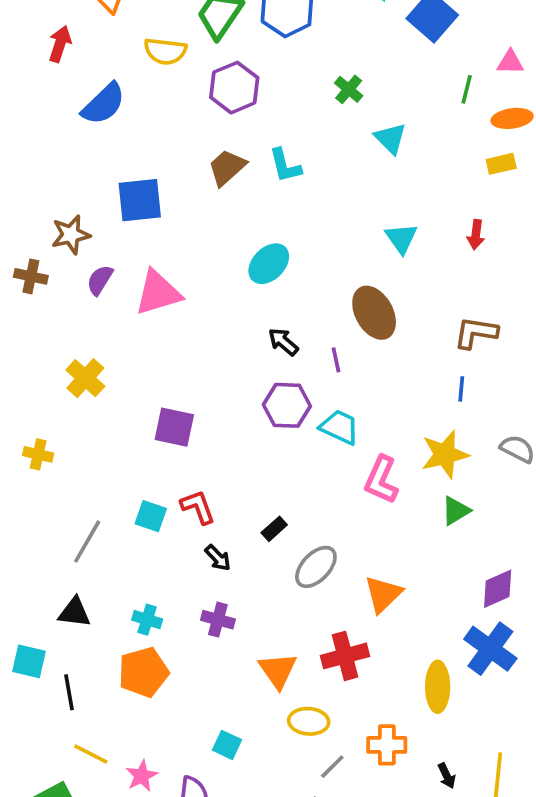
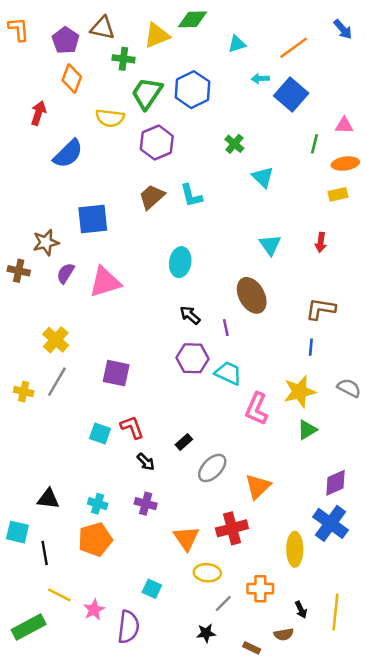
cyan ellipse: (269, 264) -> (180, 262), turned -36
gray line: (87, 542) -> (57, 382), moved

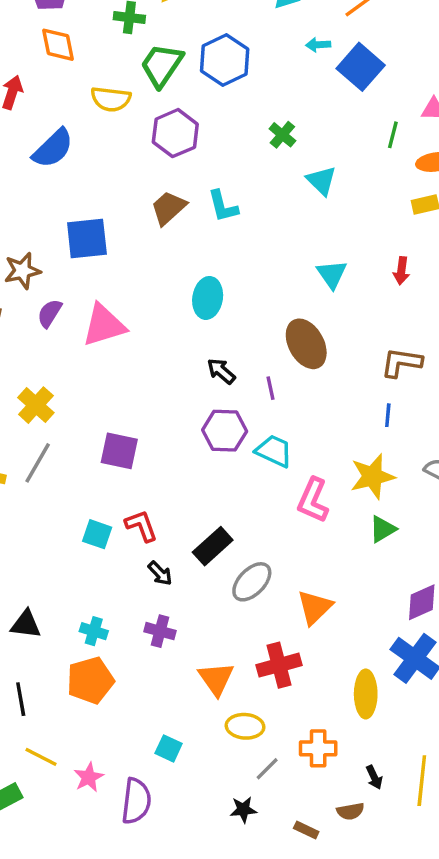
orange diamond: (72, 79) -> (58, 45), turned -32
black rectangle: (184, 442) -> (213, 546), size x1.6

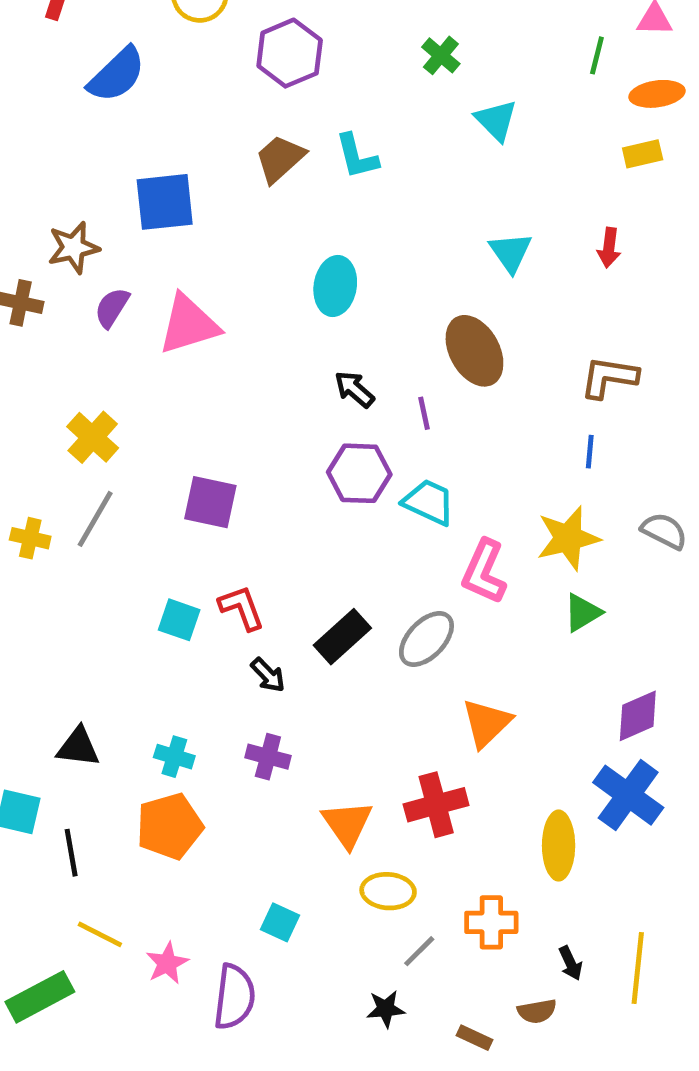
gray ellipse: (252, 582) -> (426, 639), moved

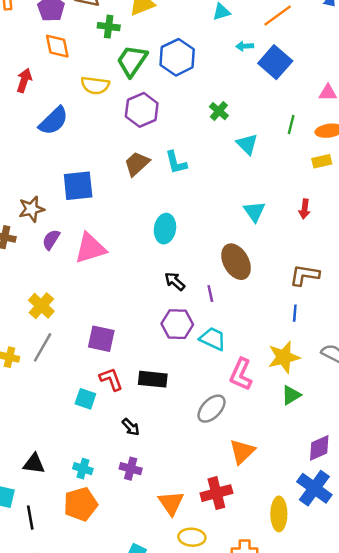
green line: (597, 55) -> (291, 125), moved
red L-shape: (242, 608) -> (111, 379), moved
black rectangle: (342, 637) -> (153, 379), moved, turned 48

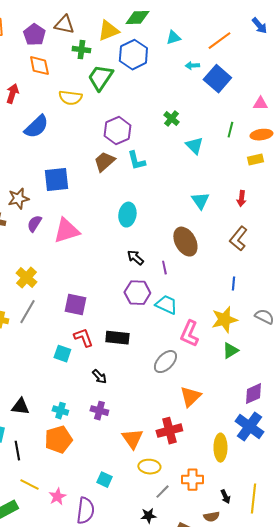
blue hexagon: (177, 57) -> (133, 55), moved
purple hexagon: (142, 110) -> (117, 131), moved
brown L-shape: (305, 275) -> (238, 239), moved, turned -60

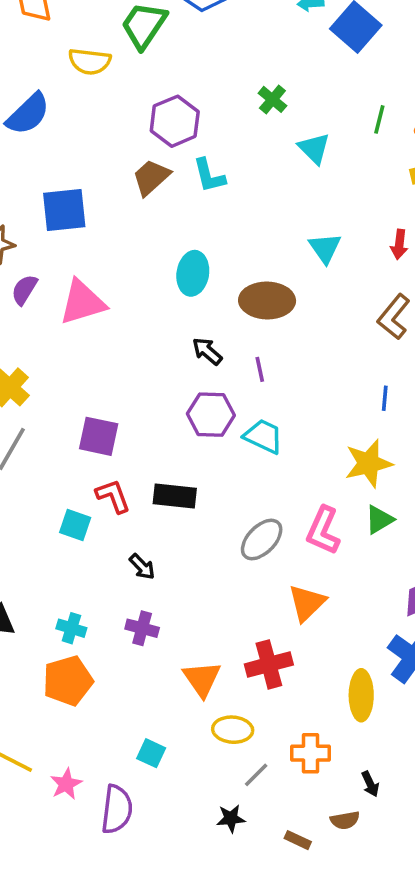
brown ellipse: (185, 242) -> (267, 300), moved, turned -60
pink L-shape: (189, 334) -> (323, 530), moved

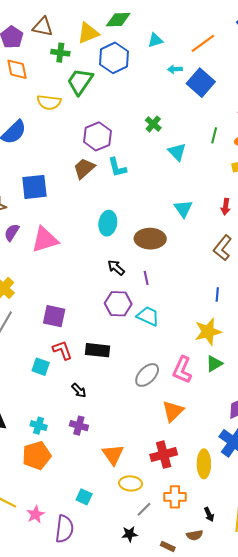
red cross: (269, 664) -> (164, 455), moved

